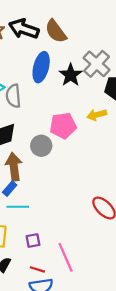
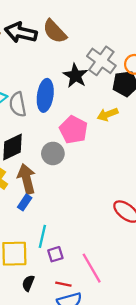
blue ellipse: (41, 67) -> (45, 95), moved
pink pentagon: (63, 126) -> (73, 130), turned -30
cyan line: (18, 207) -> (42, 236), moved, turned -70

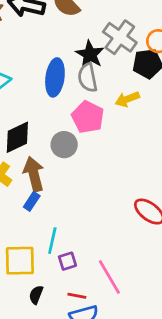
gray semicircle: (18, 104) -> (88, 78), moved

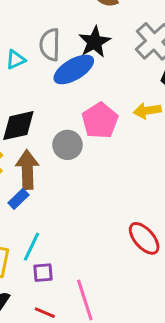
black star: (90, 54) -> (95, 42), moved
blue ellipse: (55, 77) -> (74, 69), turned 39
gray semicircle: (88, 78) -> (50, 45), moved

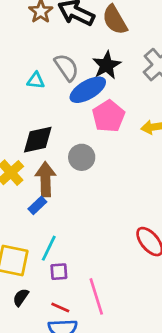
gray semicircle: (50, 45) -> (67, 67), turned 144
cyan triangle: (16, 60) -> (36, 80), turned 30
pink pentagon: (100, 121) -> (108, 116), moved

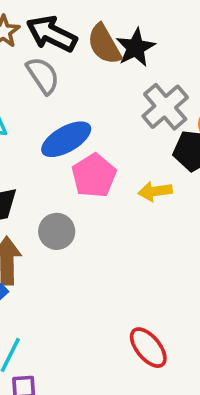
black star: (107, 65) -> (136, 48), moved
gray semicircle: (67, 67) -> (43, 75), moved

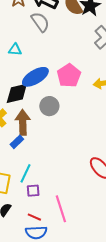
blue ellipse: (66, 139) -> (35, 77), moved

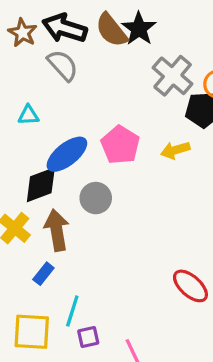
blue rectangle: (17, 142) -> (43, 274), moved

